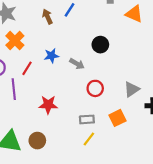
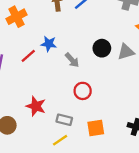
red line: (27, 68) -> (28, 56), moved
gray triangle: (132, 89) -> (126, 52), moved
red star: (48, 105) -> (36, 106), moved

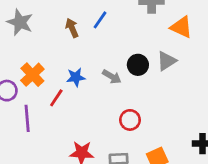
orange cross: (16, 17) -> (32, 75), moved
gray arrow: (72, 60) -> (112, 77), moved

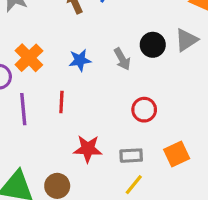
gray arrow: (112, 77) -> (122, 59), turned 30
red line: (56, 98) -> (61, 102), moved, turned -30

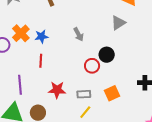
black circle: (153, 45) -> (107, 55), moved
blue star: (80, 60) -> (41, 36), moved
purple line: (23, 109) -> (20, 85), moved

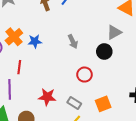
black circle: (107, 55) -> (104, 52), moved
red line: (41, 61) -> (19, 67), moved
gray rectangle: (84, 94) -> (74, 103), turned 32

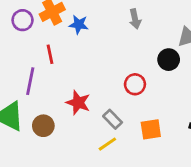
gray arrow: (73, 42) -> (135, 19), moved
red line: (19, 67) -> (50, 54), turned -32

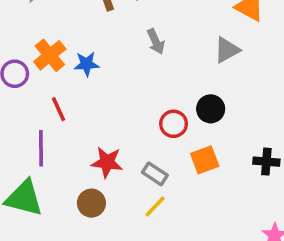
black circle: (169, 60) -> (211, 109), moved
brown circle: (43, 126) -> (91, 203), moved
orange square: (151, 129) -> (205, 160), moved

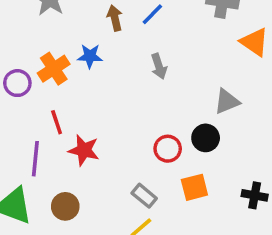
gray triangle: (227, 50) -> (227, 101), moved
blue star: (87, 64) -> (90, 56), moved
red star: (107, 162) -> (84, 150), moved
brown circle: (91, 203) -> (65, 206), moved

